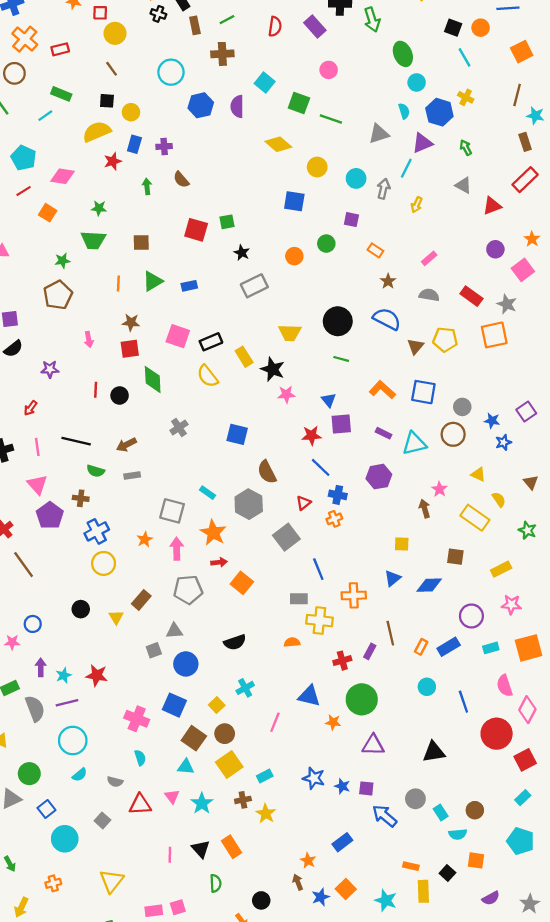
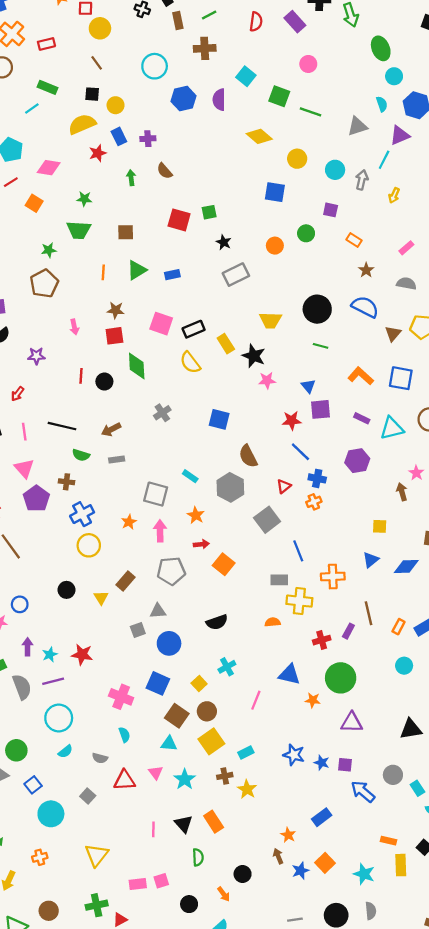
blue rectangle: (134, 144) -> (119, 136), turned -42
orange star: (213, 533) -> (196, 515), size x0.7

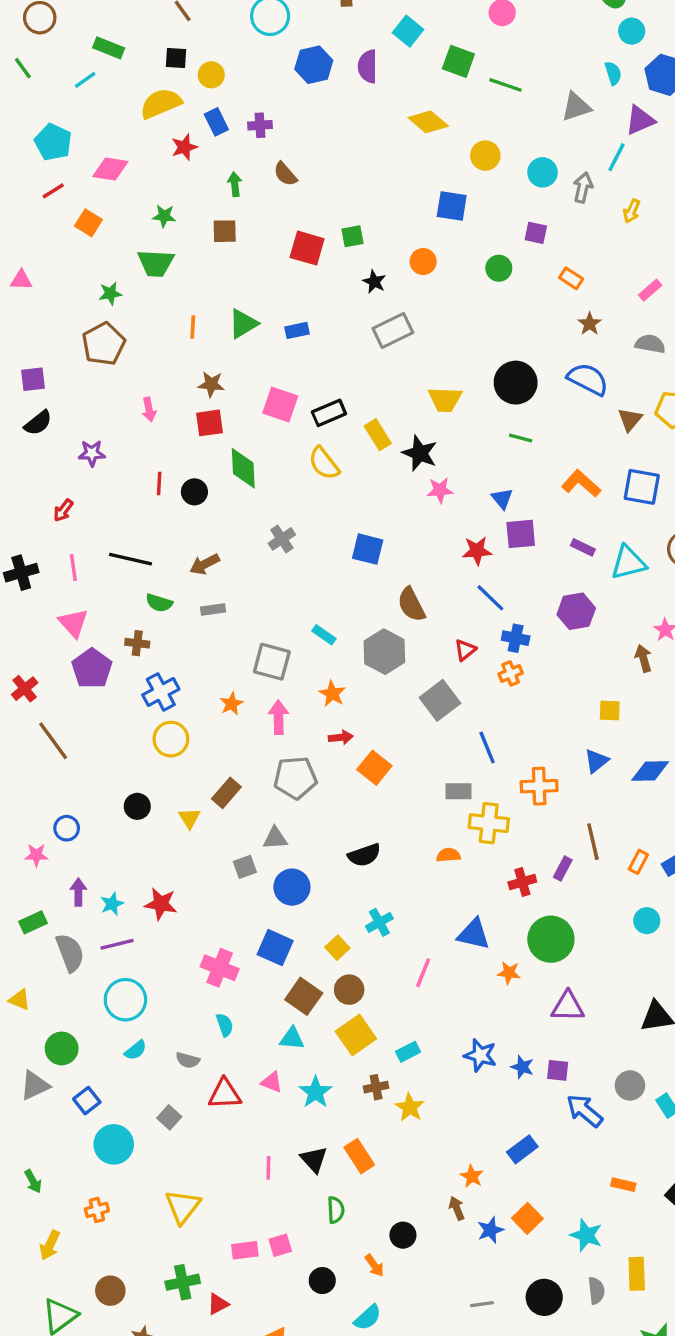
brown square: (126, 232) -> (225, 231), moved
orange circle: (275, 246) -> (423, 261), moved
pink triangle: (156, 773) -> (272, 1082), turned -32
yellow rectangle: (401, 865) -> (637, 1274), moved

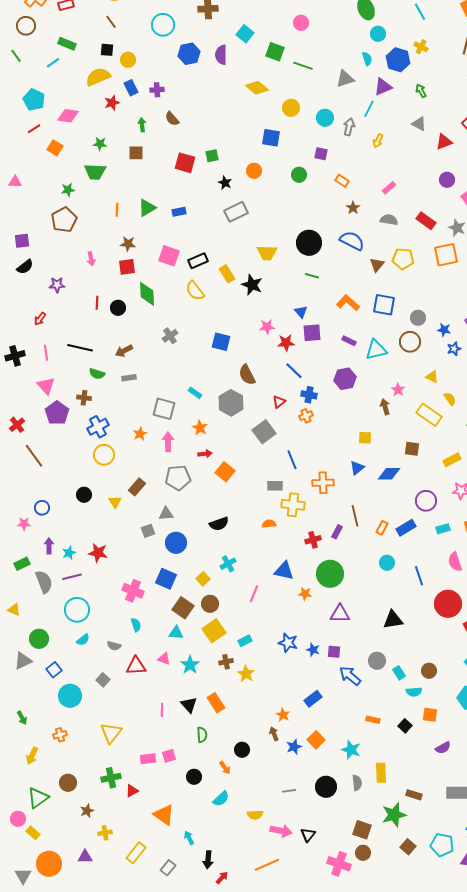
pink star: (440, 490) -> (267, 327), moved

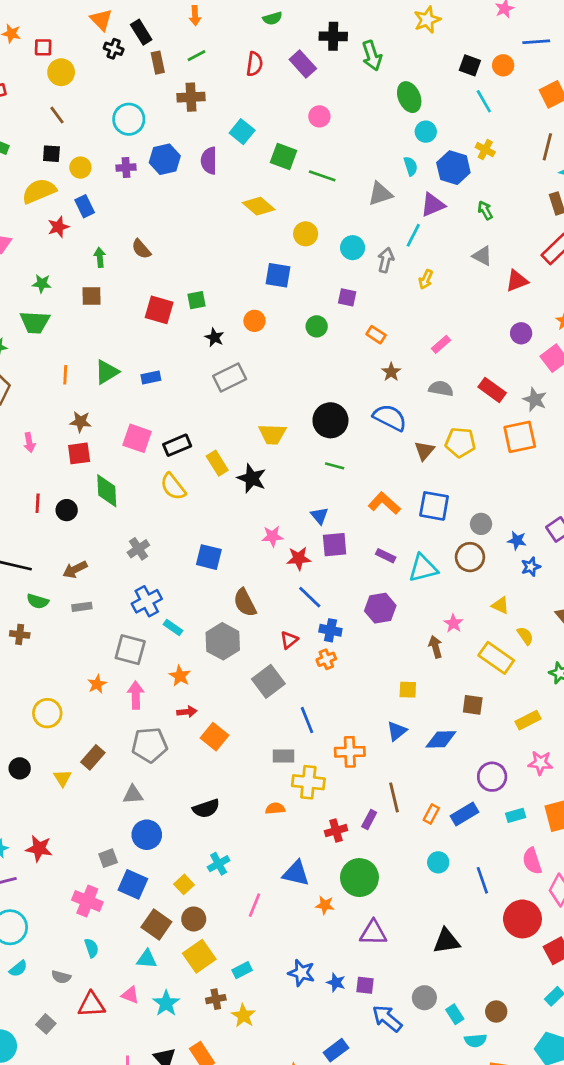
purple cross: (157, 90) -> (126, 168), moved
blue cross: (98, 427) -> (147, 601), moved
gray square: (148, 531) -> (108, 858), moved

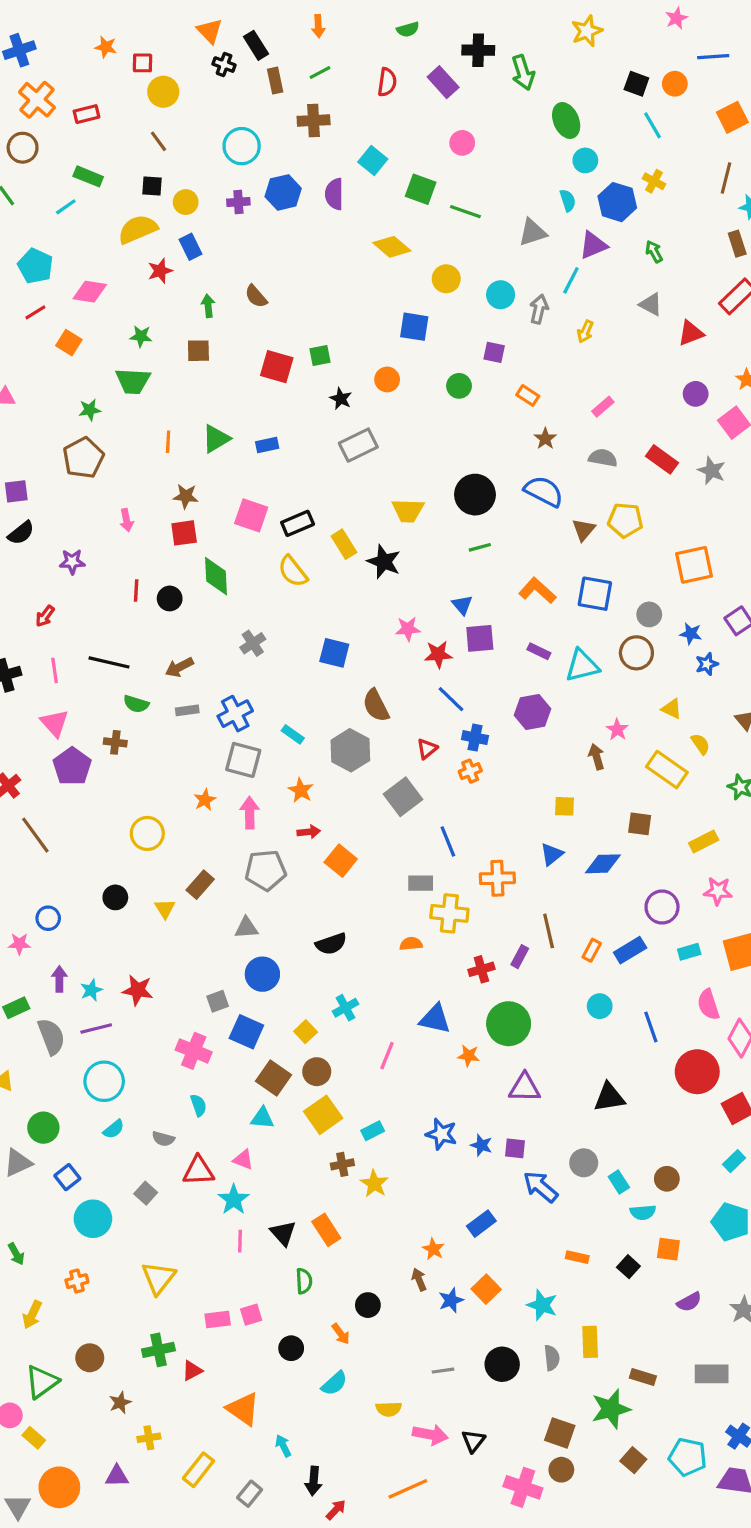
orange square: (520, 437) -> (694, 565), moved
green line: (335, 466) -> (480, 547), turned -30
blue cross: (147, 601) -> (235, 714), moved
cyan star: (166, 1003) -> (234, 1200), moved

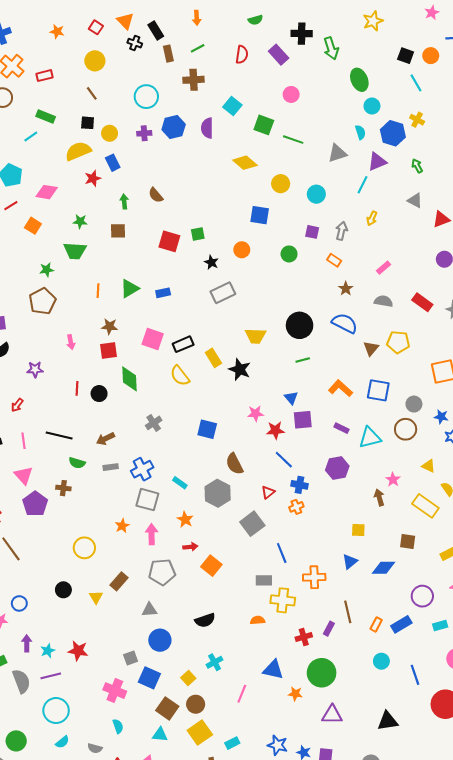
red square: (142, 63) -> (96, 27), moved, turned 32
gray arrow: (539, 309) -> (342, 231), moved

